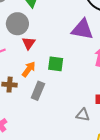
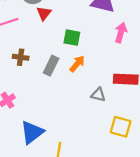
orange arrow: (29, 69) -> (77, 64), moved

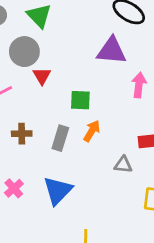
blue triangle: (32, 132) -> (58, 191), moved

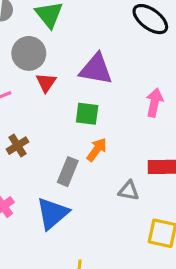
purple triangle: (112, 51) -> (96, 69), moved
brown cross: (22, 134) -> (18, 146), turned -36
gray rectangle: (60, 138) -> (68, 172), moved

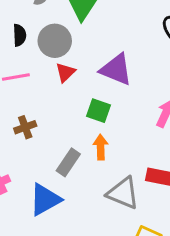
orange arrow: (97, 150) -> (101, 147), turned -50
gray triangle: (129, 191) -> (123, 193), size x1.6

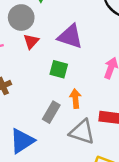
orange arrow: (101, 147) -> (75, 99), moved
gray rectangle: (68, 162) -> (51, 112), moved

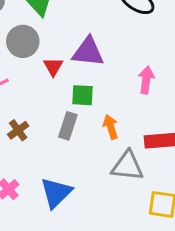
red triangle: (31, 41) -> (53, 67), moved
gray rectangle: (51, 112) -> (68, 126), moved

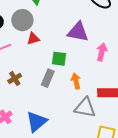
purple triangle: (88, 52) -> (78, 32), moved
red triangle: (53, 67) -> (33, 39), moved, turned 40

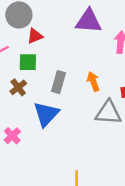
green square: (59, 59) -> (28, 62), moved
blue triangle: (36, 122) -> (46, 114), moved

